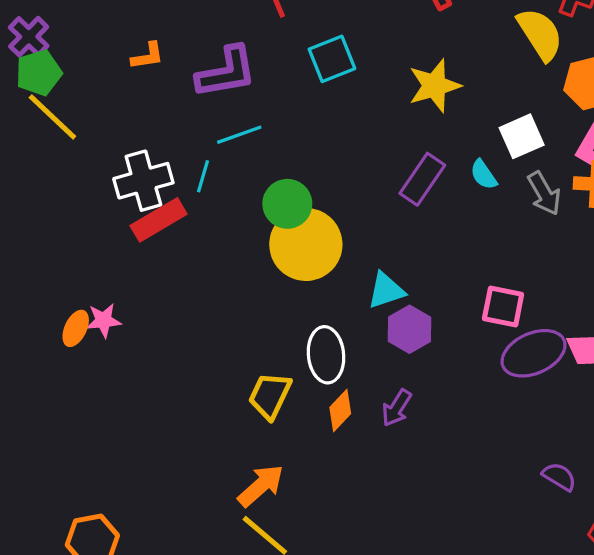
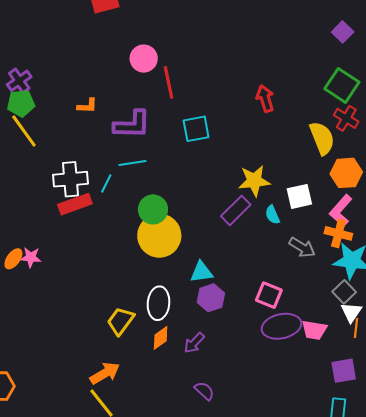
yellow star: (435, 86) -> (254, 181), moved
gray arrow: (544, 193) -> (302, 247), moved, turned -40
purple semicircle: (559, 477) -> (204, 391), moved

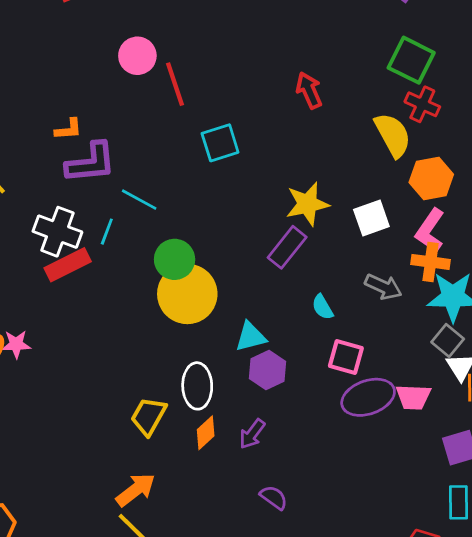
purple L-shape: (132, 125) -> (91, 163), moved
cyan line: (132, 163) -> (139, 200), turned 44
white cross: (70, 179) -> (57, 232), turned 32
cyan semicircle: (272, 215) -> (323, 307), moved

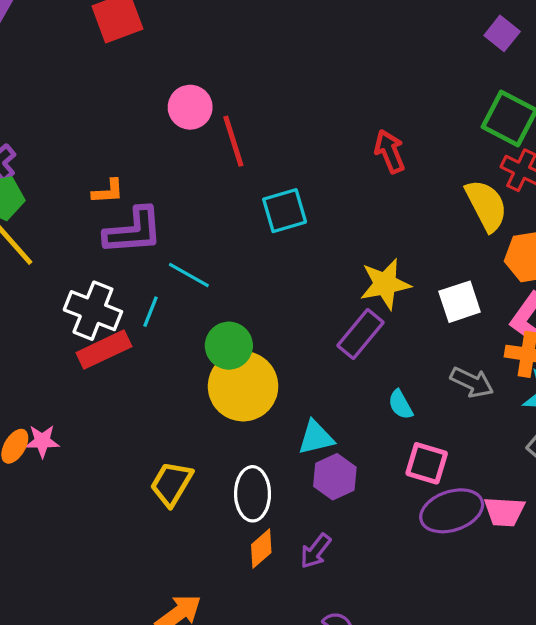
yellow trapezoid: (149, 416) -> (171, 484), moved

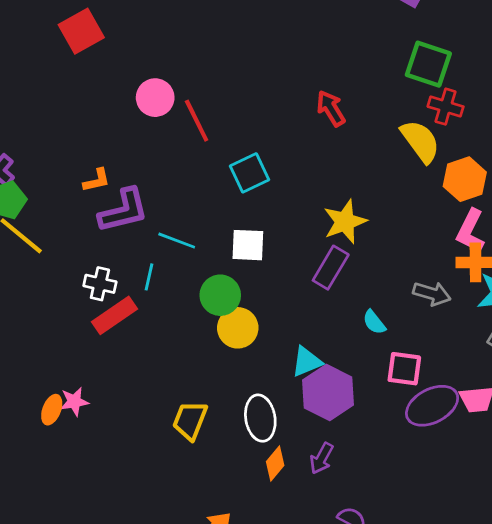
white square: (460, 302) -> (248, 245), moved, turned 30
white cross: (93, 311) -> (100, 284), size x0.7
yellow circle: (243, 386) -> (238, 328), size x0.7
purple hexagon: (335, 477) -> (328, 392), size x1.4

